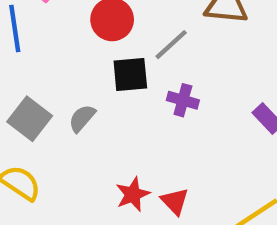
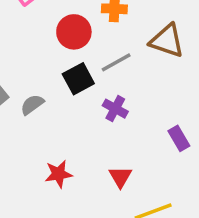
black square: (130, 75) -> (78, 79), turned -36
red triangle: (175, 201) -> (120, 177), moved

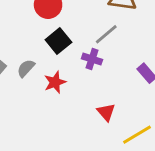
gray line: (116, 62) -> (106, 34), moved
red star: (58, 174) -> (55, 82), moved

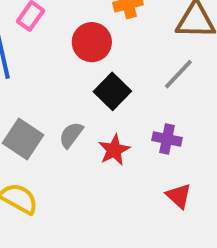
purple cross: (92, 59) -> (167, 139), moved
red triangle: (106, 112) -> (179, 196), moved

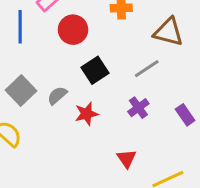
red circle: (92, 42) -> (73, 30), moved
purple cross: (167, 139) -> (138, 108), moved, turned 30

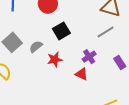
gray line: (147, 69) -> (105, 32), moved
red triangle: (126, 159) -> (82, 74), moved, turned -32

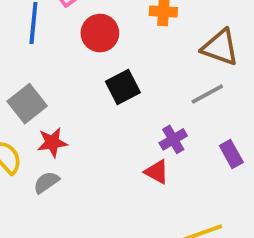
gray semicircle: (36, 47) -> (46, 182), moved
red star: (55, 59) -> (52, 142), moved

